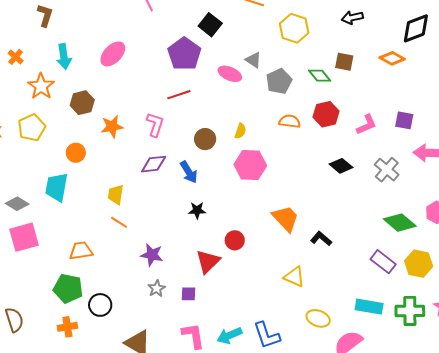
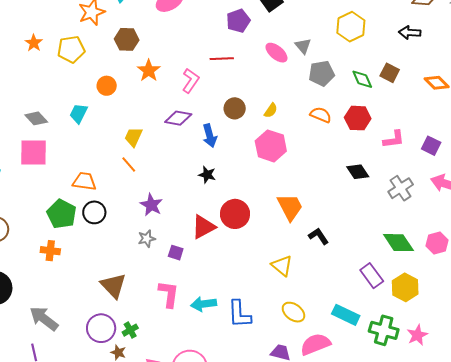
purple pentagon: (184, 54) -> (238, 21), size x0.7
orange star: (112, 126) -> (149, 71), turned 30
cyan trapezoid: (57, 187) -> (79, 113), size x0.7
red circle: (235, 240) -> (235, 214), size x1.5
black circle: (100, 305) -> (94, 212), moved

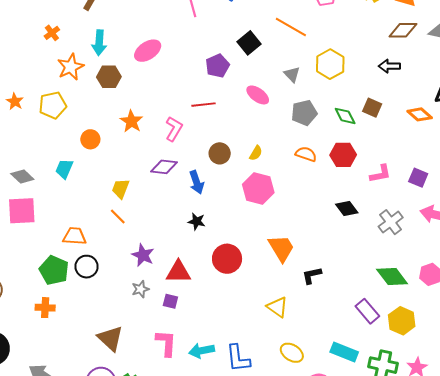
brown hexagon: (127, 39) -> (109, 77), moved
gray triangle: (303, 46) -> (292, 74), moved
red triangle: (203, 227) -> (178, 272), moved, turned 32
black L-shape: (318, 236) -> (312, 275), turned -65

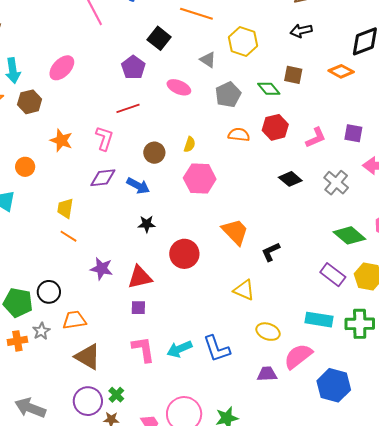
blue arrow: (197, 182) -> (138, 186), turned -30
orange trapezoid: (75, 236) -> (74, 320), moved
gray star: (140, 289) -> (41, 331), moved

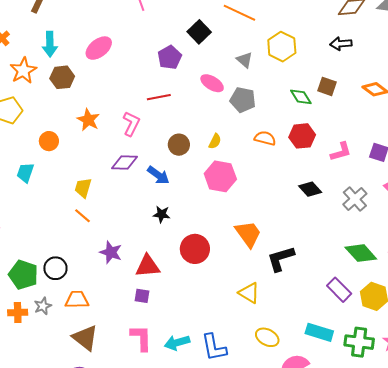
gray pentagon: (228, 95) -> (243, 100), moved, turned 30
black L-shape: (271, 252) -> (281, 259), size x1.4

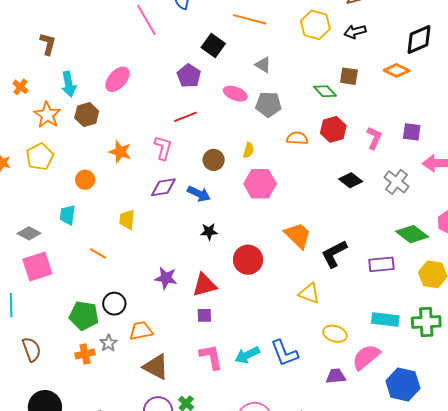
yellow hexagon: (282, 47) -> (315, 25), moved
pink L-shape: (341, 152) -> (374, 138), turned -40
orange line: (83, 216) -> (98, 254), moved
purple rectangle: (339, 290) -> (381, 264), moved, turned -40

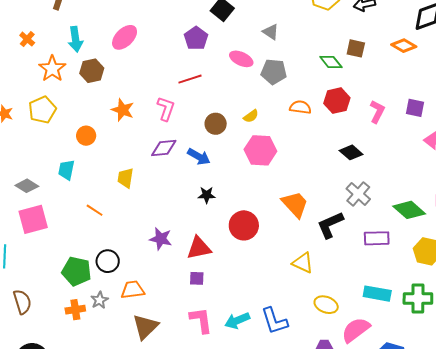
yellow semicircle: (249, 150) -> (251, 116), turned 35
gray cross: (396, 182) -> (358, 194), moved
brown triangle: (156, 367) -> (145, 327), turned 44

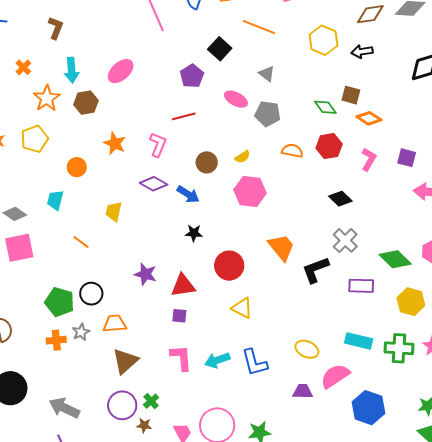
orange diamond: (404, 46) -> (369, 118), moved
purple diamond: (164, 148) -> (154, 184), turned 32
yellow triangle: (303, 263) -> (242, 308), moved

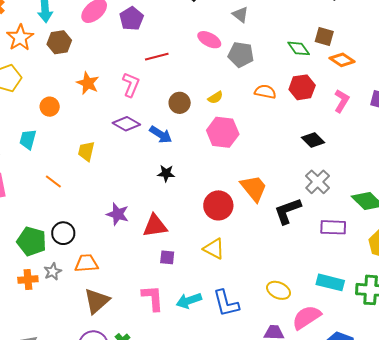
purple pentagon: (192, 76) -> (131, 19), moved
red circle: (229, 266) -> (218, 205), moved
purple square: (179, 316) -> (167, 257), moved

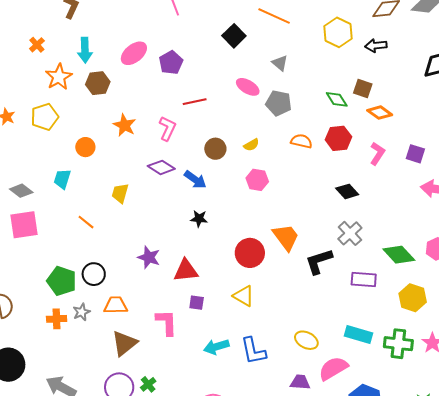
pink hexagon: (223, 132) -> (257, 180), size x0.7
pink L-shape: (153, 298) -> (166, 322), moved

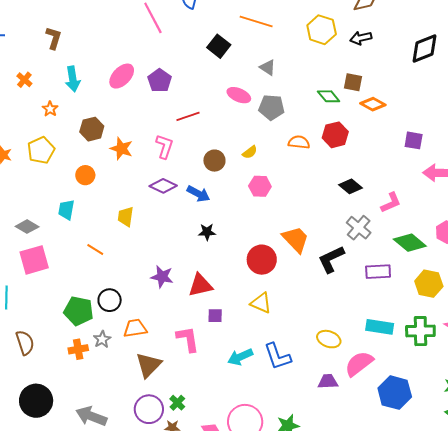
orange star: (59, 77) -> (50, 109), size x0.6
brown hexagon: (98, 83) -> (92, 129), moved
pink L-shape: (377, 154) -> (391, 203), moved, turned 40

